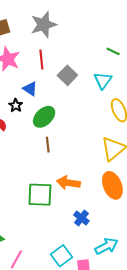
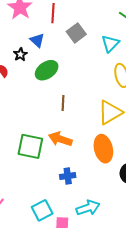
brown line: (48, 145) -> (63, 103), moved
blue cross: (81, 218) -> (68, 176), turned 35

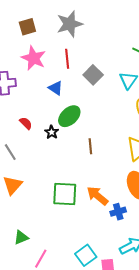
black star: (20, 54) -> (52, 132), moved
orange arrow: (60, 139) -> (97, 196), moved, turned 30
blue cross: (68, 176) -> (118, 212), moved

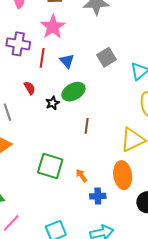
red line: (67, 59) -> (42, 58), moved
orange arrow: (97, 196) -> (81, 176), size x0.6

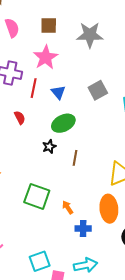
black star: (52, 103) -> (49, 147), moved

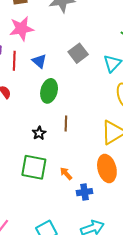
pink star: (46, 57) -> (21, 29), turned 30
green ellipse: (63, 123) -> (49, 91), turned -40
black star: (49, 147) -> (39, 133), moved

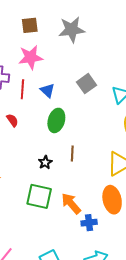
orange arrow: (66, 174) -> (71, 204), size x1.6

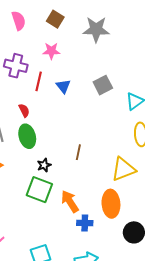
brown square: (30, 25) -> (55, 19), turned 30
pink star: (31, 57) -> (51, 51), size x0.7
green ellipse: (56, 120) -> (27, 136), moved, turned -40
black star: (45, 162) -> (44, 165), moved

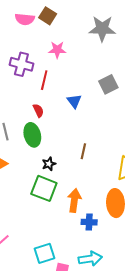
brown square: (55, 19) -> (48, 16), moved
pink semicircle: (19, 21) -> (25, 19), turned 114
blue triangle: (63, 86) -> (74, 101), moved
red semicircle: (24, 110) -> (38, 111), moved
orange arrow: (70, 201) -> (74, 200), turned 40

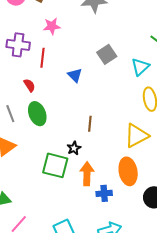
red semicircle: (38, 111) -> (29, 85), moved
black star: (49, 164) -> (74, 148), moved

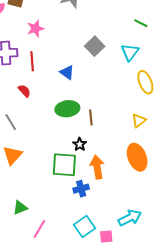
green ellipse: (37, 114) -> (67, 109), moved, turned -65
yellow triangle: (136, 136) -> (139, 121), size x0.6
blue cross: (104, 193) -> (81, 189), moved

